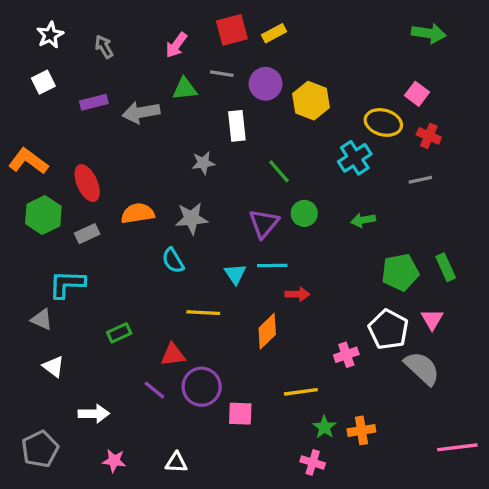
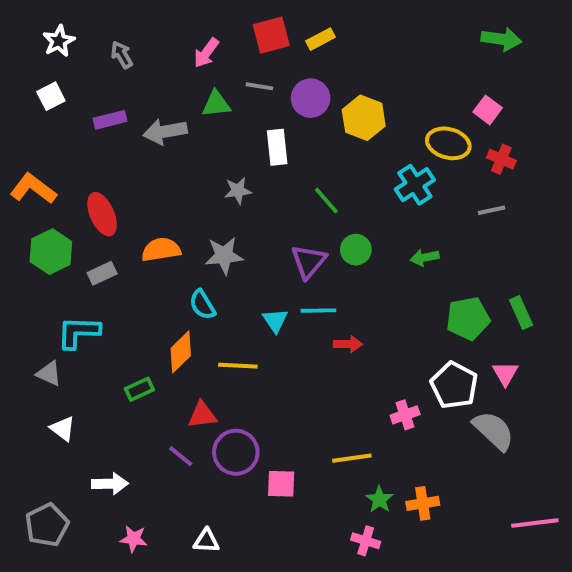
orange diamond: (267, 331) -> (181, 352), moved

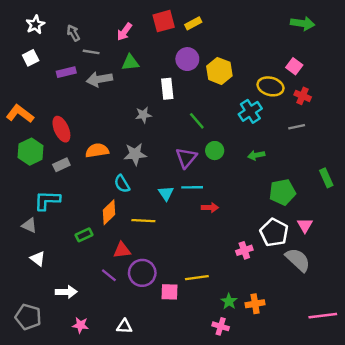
gray line: (259, 86) -> (91, 52), moved
green rectangle: (521, 313) -> (326, 178), moved
yellow line: (352, 458) -> (197, 278), moved
gray pentagon: (47, 525) -> (28, 317), turned -30

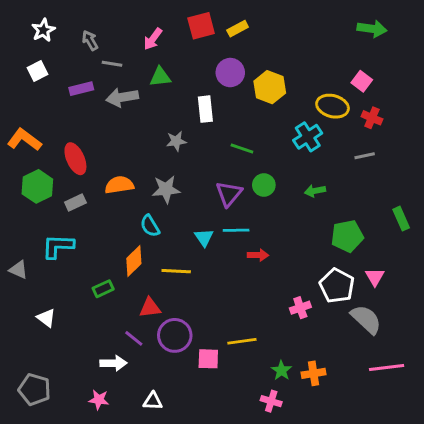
green line: (197, 121) -> (242, 148), turned -30
gray triangle: (29, 225) -> (18, 270), moved
white arrow: (66, 292) -> (113, 363), moved
pink line: (323, 316) -> (387, 368), moved

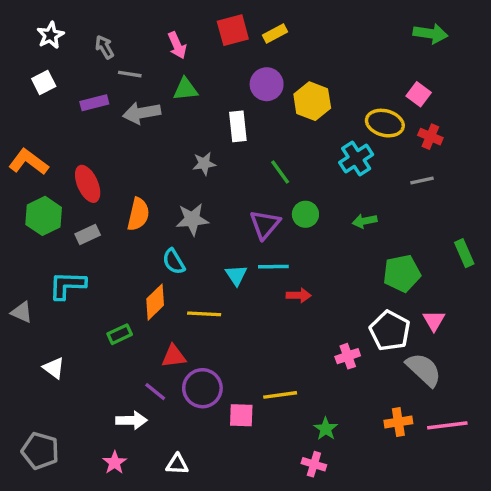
pink arrow: (153, 39) -> (177, 45), turned -60
green line: (242, 148) -> (280, 172), turned 35
orange semicircle: (119, 185) -> (138, 214), turned 112
orange cross: (314, 373) -> (398, 422), moved
pink star: (99, 400) -> (115, 463), turned 30

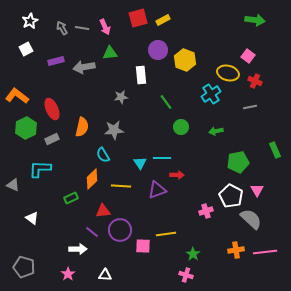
gray line: (130, 74) -> (82, 28), moved
purple triangle: (265, 224) -> (157, 190), moved, turned 30

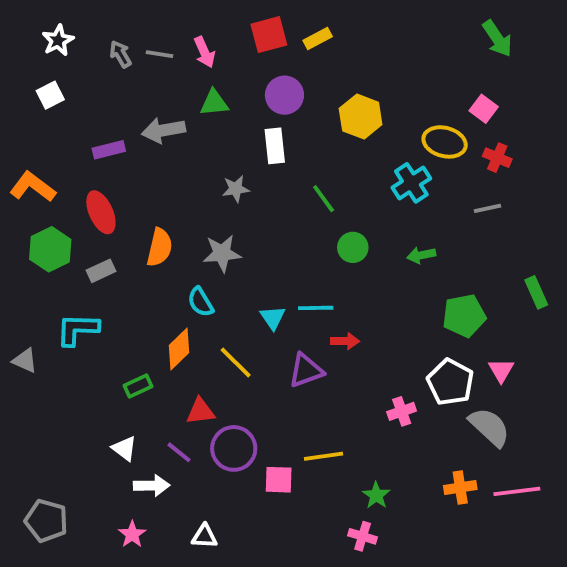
green arrow: (255, 20) -> (497, 38), turned 48
purple circle: (158, 50) -> (284, 95), moved
purple rectangle: (56, 61) -> (109, 150), moved
yellow line: (121, 186) -> (236, 363), turned 42
white triangle: (32, 218) -> (124, 448), moved

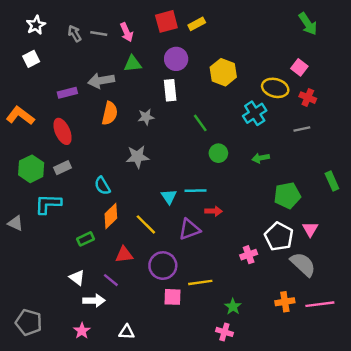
orange semicircle: (160, 247) -> (110, 113), moved
green hexagon: (50, 249) -> (31, 169), moved
cyan semicircle: (201, 302) -> (102, 186), moved
purple circle: (234, 448) -> (163, 266), moved

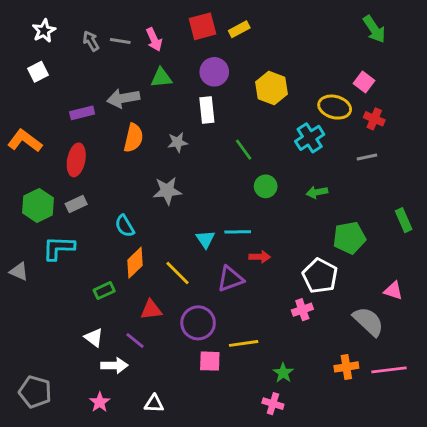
red ellipse: (63, 131) -> (76, 160), turned 35
pink triangle: (310, 229) -> (393, 291), moved, turned -42
white pentagon: (279, 237) -> (320, 276), moved

